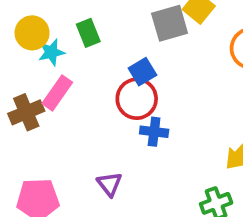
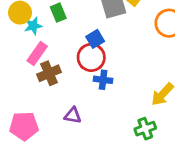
brown cross: (26, 112) -> (49, 73), moved
purple triangle: (110, 184) -> (73, 115), turned -42

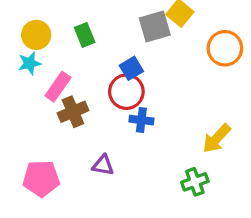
cyan star: (33, 26) -> (30, 63), moved

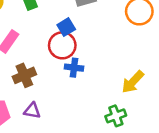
brown cross: (73, 112) -> (24, 75), moved
purple triangle: (103, 165) -> (32, 111), moved

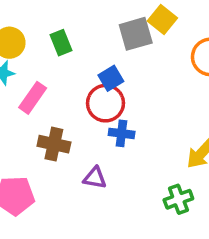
brown cross: (24, 75) -> (54, 144), turned 35
purple triangle: (32, 111) -> (95, 178), moved

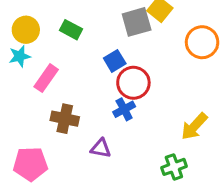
green rectangle: (61, 43) -> (71, 30), turned -40
red circle: (105, 103) -> (133, 83), moved
blue cross: (122, 133) -> (124, 109), turned -35

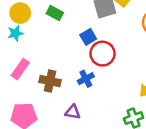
pink rectangle: (46, 78) -> (20, 69), moved
blue cross: (124, 109) -> (86, 79), moved
purple triangle: (101, 148) -> (73, 112), moved

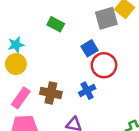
yellow circle: (20, 13) -> (16, 64), moved
pink rectangle: (20, 69) -> (21, 98), moved

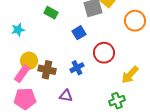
yellow circle: (16, 64) -> (29, 61), moved
red circle: (104, 65) -> (104, 53), moved

